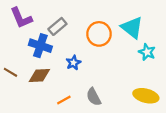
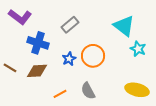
purple L-shape: (21, 18) -> (20, 17), turned -30
gray rectangle: (57, 26) -> (70, 25), moved
orange circle: (99, 34) -> (93, 56), moved

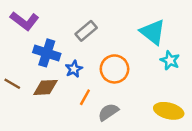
blue star: (69, 59) -> (74, 69), moved
gray semicircle: (88, 91) -> (108, 112), turned 84
orange line: (60, 94) -> (85, 97), moved, turned -32

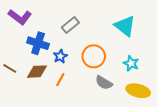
cyan star: (170, 60) -> (131, 63), moved
orange line: (85, 97) -> (60, 80), moved
gray semicircle: (108, 112) -> (104, 83), moved, turned -114

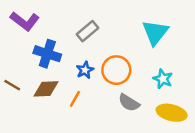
cyan triangle: (125, 26) -> (155, 32), turned 30
blue star: (60, 56) -> (85, 70), moved

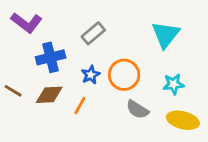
blue cross: (47, 54) -> (51, 57), turned -32
cyan star: (163, 79) -> (174, 84), turned -30

